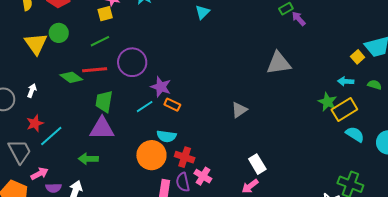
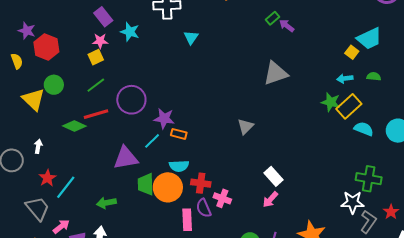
green trapezoid: (104, 101) -> (146, 184), moved
purple triangle: (102, 128) -> (126, 158), moved

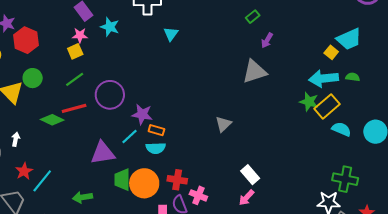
purple arrow: (287, 26) -> (267, 40), moved, turned -98
cyan arrow: (345, 79) -> (324, 78), size x1.8
cyan semicircle: (179, 166) -> (156, 148), moved

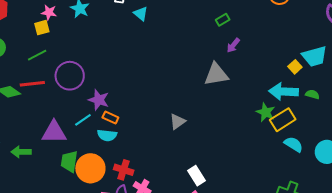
cyan triangle: (171, 34) -> (141, 14), moved, turned -35
green arrow: (82, 197) -> (21, 152), moved

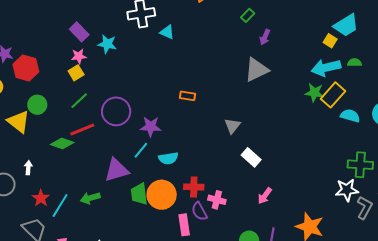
orange rectangle: (110, 118) -> (188, 96), moved
white rectangle: (196, 176) -> (251, 157), moved

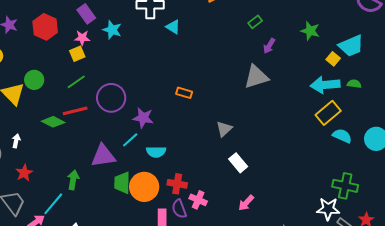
red hexagon: (26, 68) -> (45, 27), moved
green star: (314, 93) -> (310, 31), moved
green arrow: (90, 198) -> (73, 180), turned 108
cyan line: (60, 205) -> (53, 204), moved

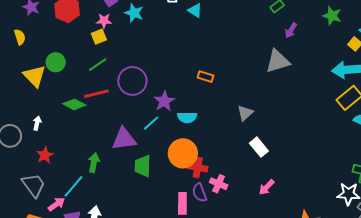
purple star: (143, 118) -> (164, 101), turned 30
cyan semicircle: (156, 152) -> (187, 117), moved
orange circle: (144, 187) -> (183, 153), moved

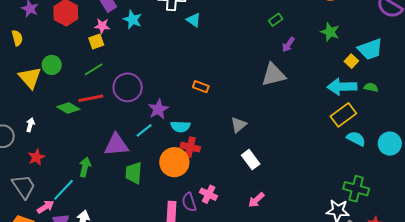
red cross: (198, 168) -> (190, 147), moved

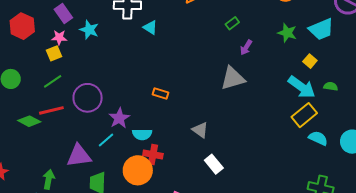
cyan trapezoid: (370, 49) -> (321, 29), moved
cyan arrow: (342, 87) -> (302, 87), turned -140
gray triangle: (239, 125) -> (200, 130), turned -42

